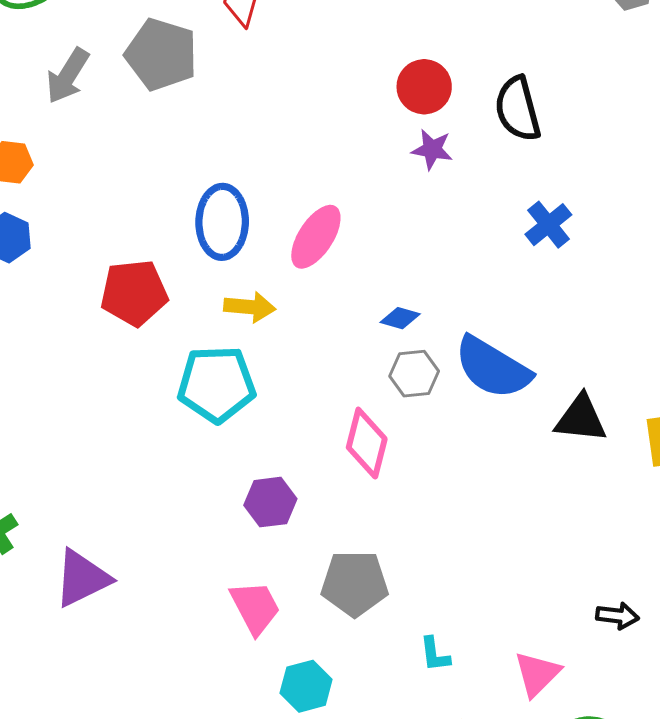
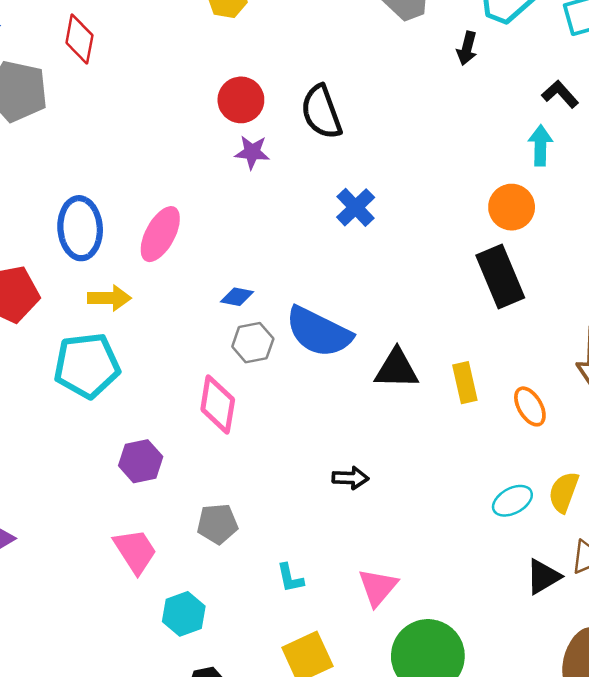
gray pentagon: (355, 583) -> (217, 524), size x0.7
black arrow: (618, 616) -> (350, 478), moved

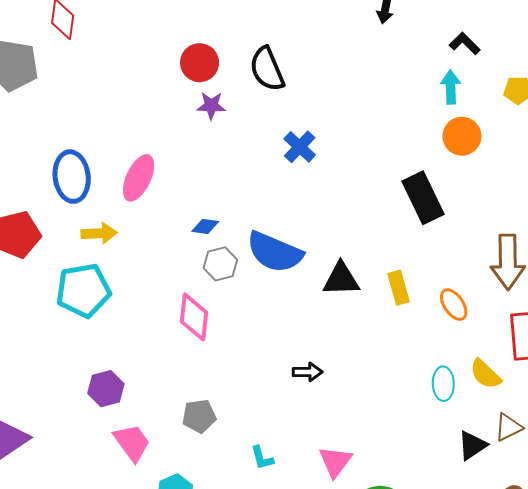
orange circle: (512, 207) -> (462, 136), moved
purple hexagon: (141, 461) -> (106, 389), moved
yellow semicircle: (564, 492) -> (485, 374), turned -64
cyan ellipse: (512, 501) -> (443, 384), turned -60

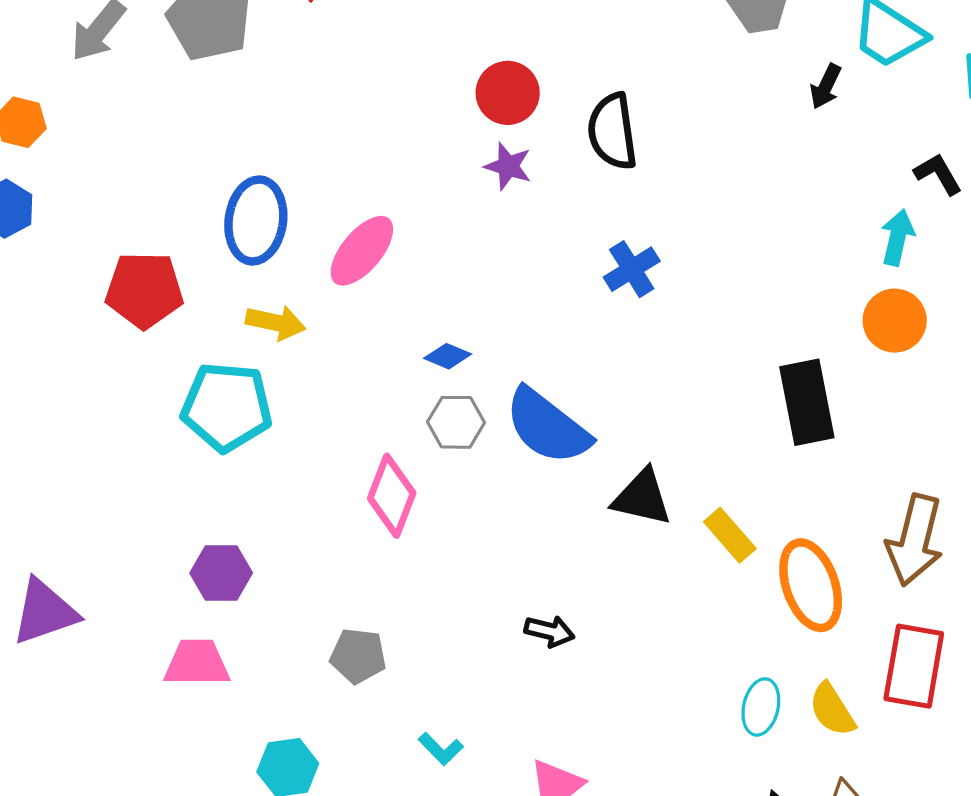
yellow rectangle: (398, 288) -> (730, 535), turned -40
orange ellipse: (454, 305) -> (811, 585), size x1.6
pink trapezoid: (132, 443) -> (197, 663), moved, turned -69
cyan L-shape: (262, 458) -> (441, 749), turned -44

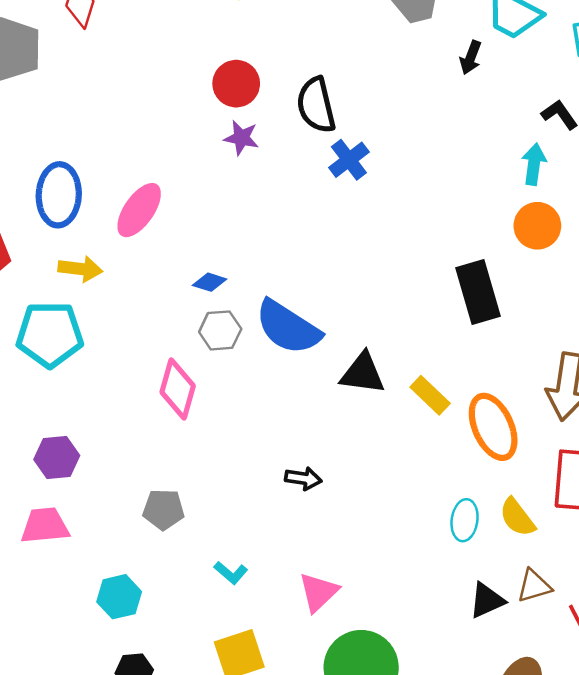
blue cross: (632, 269) -> (349, 160), moved

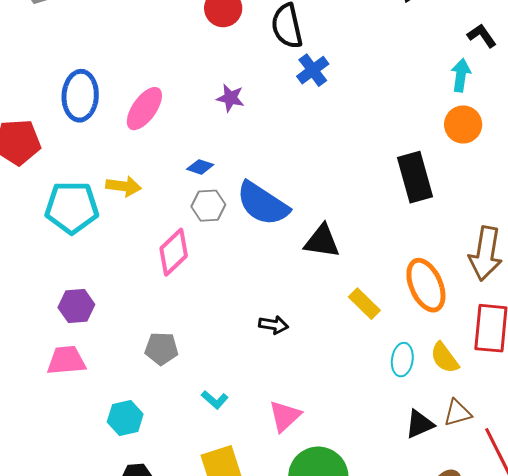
purple star: (241, 138) -> (230, 98), moved
yellow arrow: (80, 269) -> (124, 186), moved
pink diamond: (178, 389) -> (174, 252), turned 30
yellow rectangle: (430, 395) -> (364, 304), moved

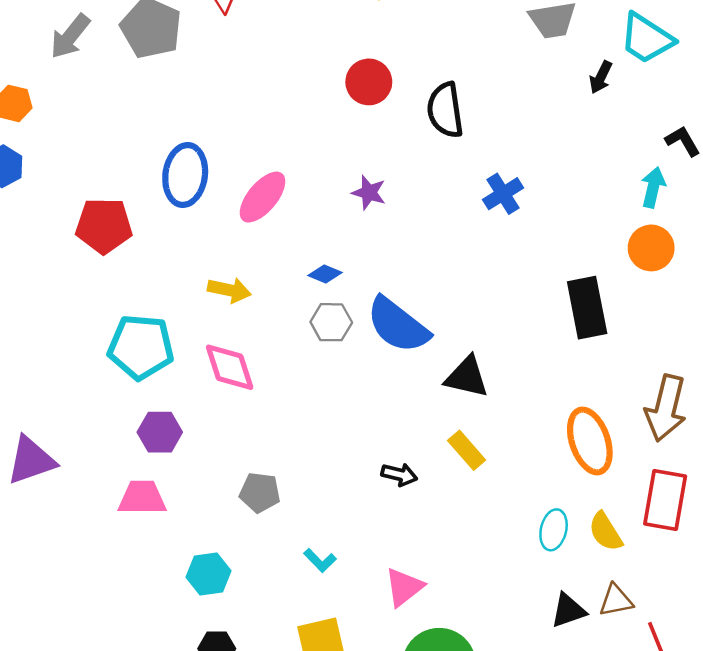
blue cross: (313, 70) -> (503, 194), moved
cyan pentagon: (72, 207) -> (141, 347), moved
pink diamond: (174, 252) -> (230, 367), moved, turned -69
yellow rectangle: (364, 304) -> (467, 450), moved

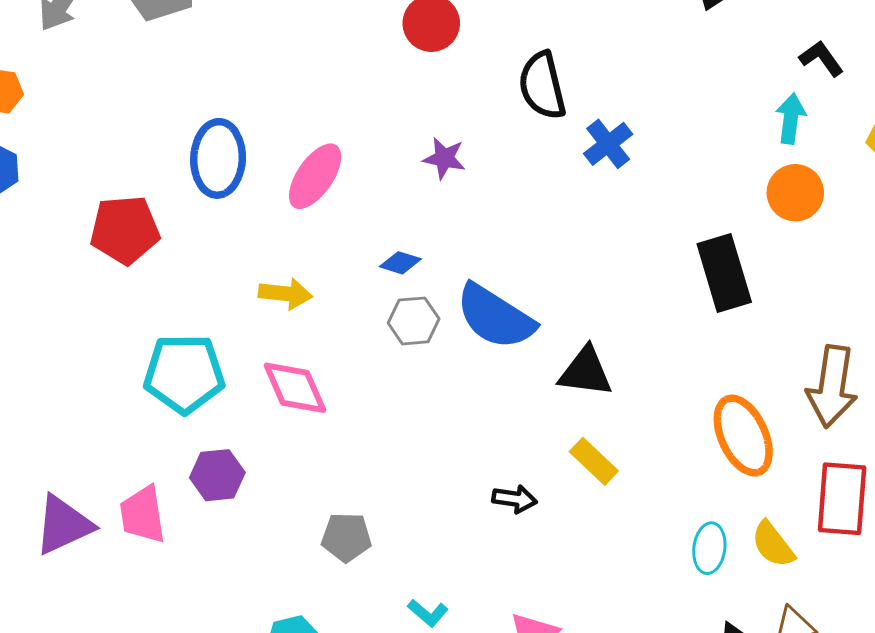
black semicircle: (445, 110) -> (542, 86), moved
pink trapezoid: (142, 498) -> (143, 515), moved, turned -93

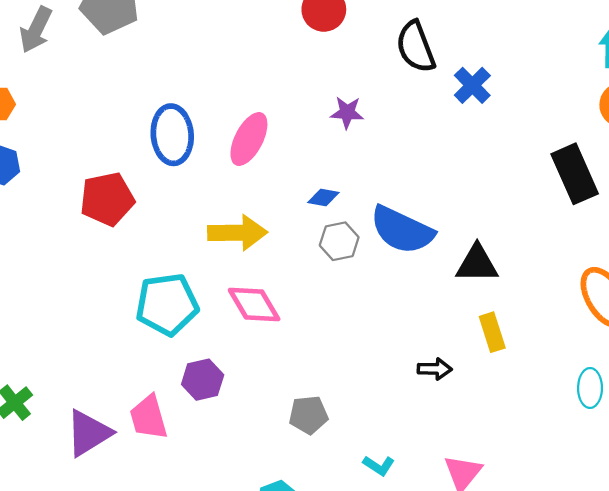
yellow arrow: (285, 294) -> (238, 233), size x1.4
yellow rectangle: (594, 461) -> (492, 332), turned 36

